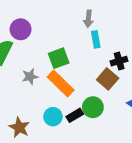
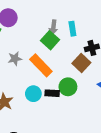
gray arrow: (88, 19) -> (53, 27), moved
green square: (59, 58) -> (50, 40), moved, turned -30
black rectangle: (75, 115) -> (52, 93), turned 32

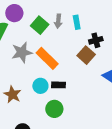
green square: (50, 40) -> (40, 25), moved
gray star: (15, 59) -> (22, 52), size x1.5
green circle: (68, 87) -> (54, 109), moved

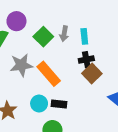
black cross: (96, 40) -> (86, 60), moved

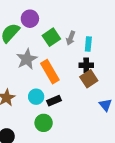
gray star: (21, 65) -> (27, 59), turned -30
black rectangle: (59, 104) -> (54, 101), turned -40

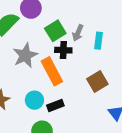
black cross: (86, 65) -> (63, 50), moved

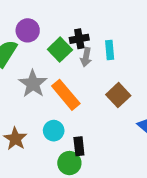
gray arrow: (78, 33) -> (86, 57), moved
black cross: (63, 50) -> (79, 39), moved
black rectangle: (55, 106) -> (79, 146), moved, turned -63

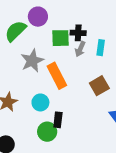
green square: (60, 50) -> (61, 38), turned 30

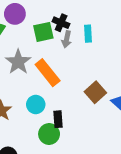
black cross: (78, 33) -> (61, 23), turned 32
brown square: (99, 86) -> (95, 92), moved

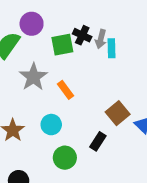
gray arrow: (67, 39) -> (101, 39), moved
orange rectangle: (48, 73) -> (65, 90), size x0.6
black rectangle: (58, 119) -> (98, 141), moved, turned 35

